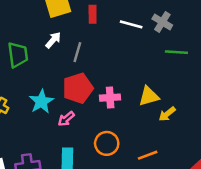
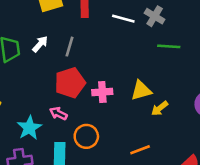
white arrow: (53, 40) -> (40, 44), moved
cyan star: (41, 101) -> (29, 128), moved
pink arrow: (66, 119) -> (58, 113), turned 66
orange circle: (107, 143) -> (86, 136), moved

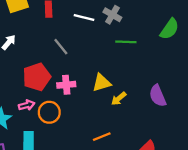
gray line: (69, 47) -> (61, 47), moved, turned -54
pink arrow: (58, 113) -> (27, 105), turned 140
orange circle: (86, 136) -> (49, 112), moved

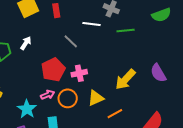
white line: (84, 18) -> (91, 24), moved
green semicircle: (169, 29) -> (161, 15), turned 42
yellow triangle: (102, 83) -> (96, 98), moved
yellow arrow: (119, 99) -> (125, 80), size x1.6

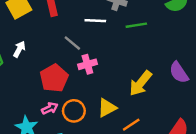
pink cross: (79, 73) -> (87, 64), moved

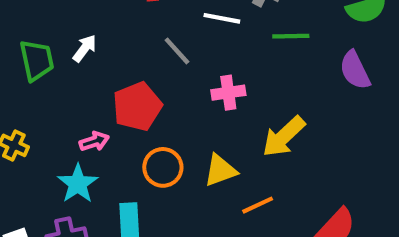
pink cross: (87, 64) -> (228, 93), moved
purple semicircle: (179, 73) -> (355, 70), moved
pink arrow: (50, 108) -> (94, 141), moved

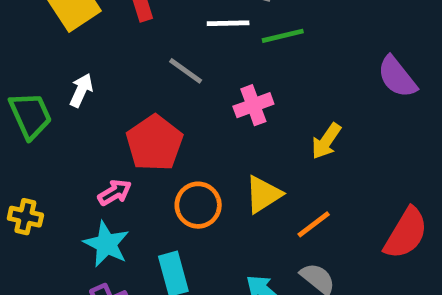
green line: (291, 36) -> (283, 36), moved
purple semicircle: (355, 70) -> (397, 77), moved
yellow arrow: (284, 137) -> (326, 141), size x0.7

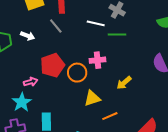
gray line: (186, 71) -> (56, 26), moved
white arrow: (81, 90) -> (28, 36), turned 72
orange circle: (198, 205) -> (77, 73), moved

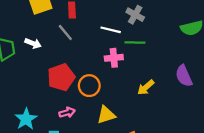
pink cross: (98, 60) -> (114, 58), moved
pink arrow: (31, 82) -> (67, 112), moved
yellow arrow: (124, 83) -> (146, 87), moved

